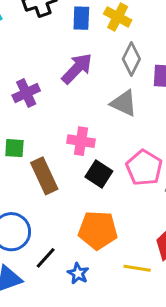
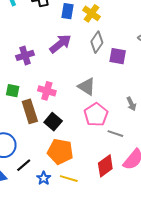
gray triangle: (124, 103) -> (87, 86), moved
pink cross: (81, 141) -> (47, 91), moved
black square: (99, 174) -> (53, 122), moved
yellow line: (137, 268) -> (69, 179), moved

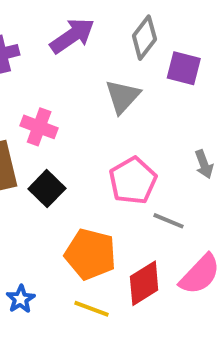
gray triangle: (87, 86) -> (123, 96), moved, turned 36
orange pentagon: (60, 152) -> (90, 254), moved
yellow line: (69, 179) -> (91, 309), moved

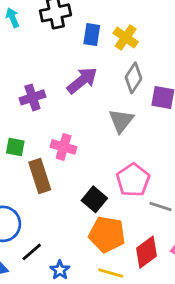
black square: (47, 189) -> (94, 199), moved

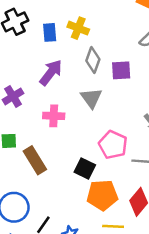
pink cross: (64, 147) -> (54, 116), moved

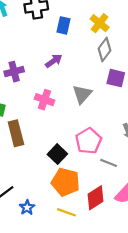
yellow cross: (78, 28) -> (100, 23), moved
gray diamond: (93, 60) -> (105, 50), moved
purple arrow: (51, 72) -> (54, 61), size x0.7

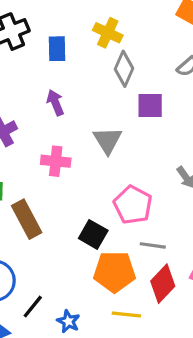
purple arrow: (54, 61) -> (55, 103), turned -63
gray line: (109, 163) -> (153, 245), moved

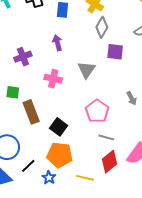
black square: (93, 234) -> (59, 127), moved
orange pentagon: (114, 272) -> (60, 155), moved

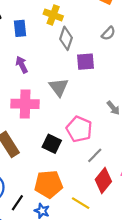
pink cross: (53, 79) -> (25, 104), size x1.4
black square: (59, 127) -> (52, 144), moved
gray line: (106, 137) -> (95, 155), turned -49
yellow line: (85, 178) -> (81, 203), turned 30

